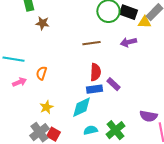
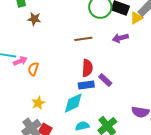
yellow triangle: (144, 22) -> (136, 18), turned -32
pink arrow: (19, 82) -> (20, 61), moved

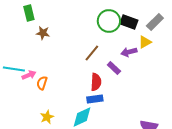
yellow triangle: (136, 18) -> (145, 42), moved
brown line: (83, 39) -> (92, 53), turned -42
purple rectangle: (105, 80) -> (114, 68), moved

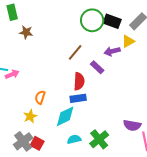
orange semicircle: (42, 83) -> (40, 97), moved

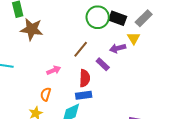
brown star: (26, 32) -> (32, 29), size x1.6
yellow triangle: (128, 41) -> (134, 38), turned -32
pink arrow: (12, 74) -> (54, 70), moved

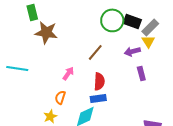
gray rectangle: (144, 18) -> (150, 27), moved
purple rectangle: (103, 64) -> (141, 73), moved, turned 32
pink arrow: (54, 70) -> (68, 73), turned -32

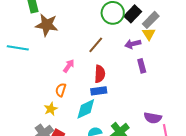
black rectangle: (132, 21) -> (133, 14), turned -66
cyan line: (17, 68) -> (18, 48), moved

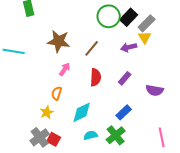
brown star: (47, 25) -> (59, 41), moved
purple rectangle: (142, 66) -> (125, 78), moved, turned 56
blue rectangle: (99, 91) -> (124, 112), moved, turned -35
purple semicircle: (153, 118) -> (155, 90), moved

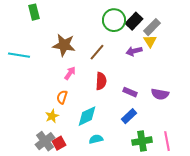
purple rectangle: (125, 78) -> (130, 92), moved, turned 72
green cross: (116, 135) -> (142, 141), moved, turned 30
red square: (54, 139) -> (59, 143), turned 32

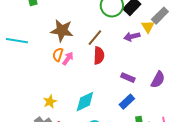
gray rectangle: (152, 27) -> (160, 16), moved
red semicircle: (101, 81) -> (99, 56), moved
purple semicircle: (160, 94) -> (158, 80), turned -72
orange semicircle: (62, 97) -> (58, 55), moved

